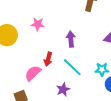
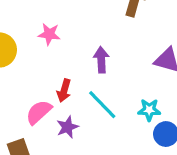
purple star: (63, 89) -> (67, 127), moved

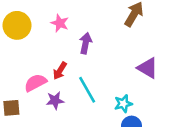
purple arrow: (101, 60) -> (86, 43), moved
cyan star: (149, 110) -> (123, 104), turned -30

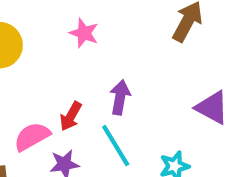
pink star: (60, 23) -> (84, 33), moved
purple arrow: (86, 43) -> (120, 97), moved

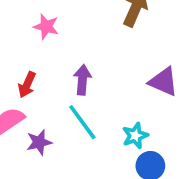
red arrow: (71, 116) -> (27, 85), moved

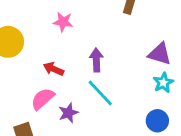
red arrow: (27, 85) -> (54, 69), turned 96
cyan star: (135, 136) -> (163, 83), moved

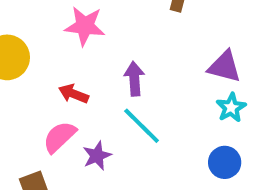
pink star: (63, 22) -> (85, 26), size x1.4

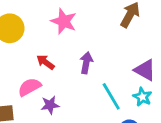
cyan star: (231, 108) -> (142, 97), turned -30
cyan line: (142, 126) -> (111, 96), moved

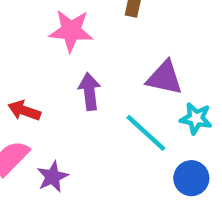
pink star: (64, 21) -> (71, 31), moved
purple triangle: (145, 70) -> (165, 78), moved

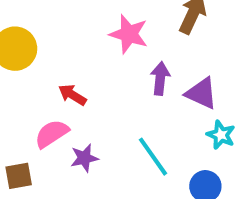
purple arrow: (89, 92) -> (160, 78), moved
cyan line: (146, 133) -> (153, 157), moved

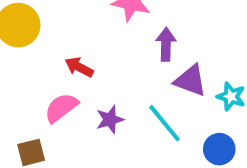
purple triangle: (201, 93) -> (190, 81), moved
purple star: (84, 158) -> (110, 120), moved

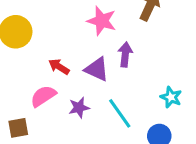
purple triangle: (190, 81) -> (97, 69), moved

